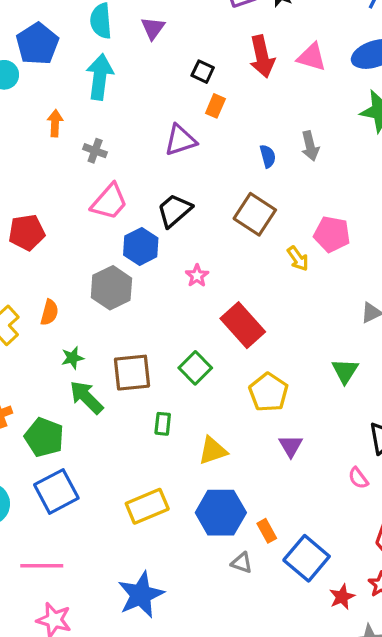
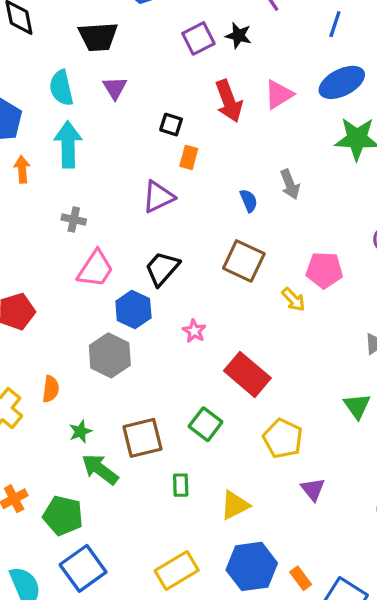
pink triangle: (312, 57) -> (279, 94), turned -40
orange arrow: (55, 123) -> (22, 169), moved

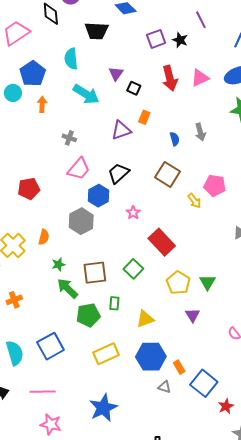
purple triangle: (115, 88) -> (116, 74), moved
cyan arrow: (68, 144) -> (86, 94), moved, turned 116
orange rectangle: (189, 157) -> (144, 117), moved
green triangle: (357, 406) -> (207, 282), moved
green pentagon: (63, 516) -> (88, 315), moved, turned -30

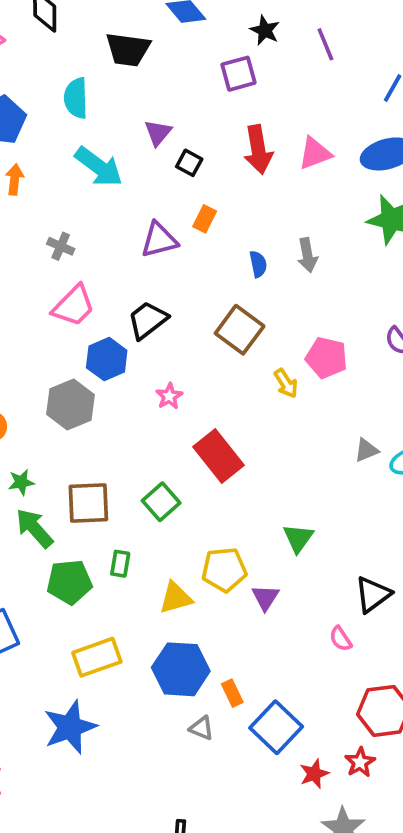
black star: (180, 40) -> (265, 30), moved
yellow pentagon: (178, 283) -> (224, 570), moved, turned 30
blue star: (103, 408) -> (70, 727), moved

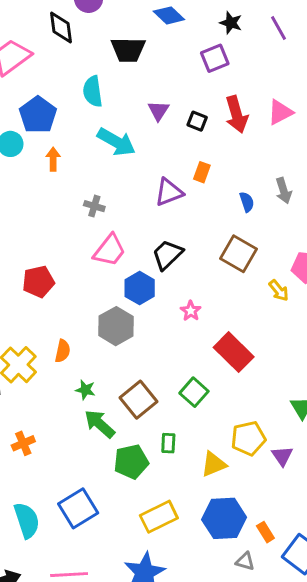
black square: (189, 163) -> (197, 121), moved
green star: (21, 482) -> (85, 390), turned 30
brown square: (88, 503) -> (139, 400), turned -30

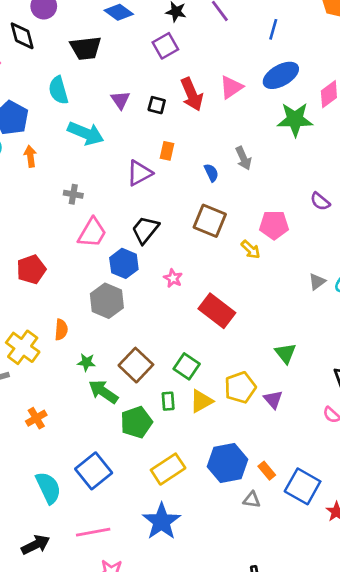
green square: (194, 392) -> (187, 366), moved
yellow triangle: (214, 464) -> (201, 401), moved

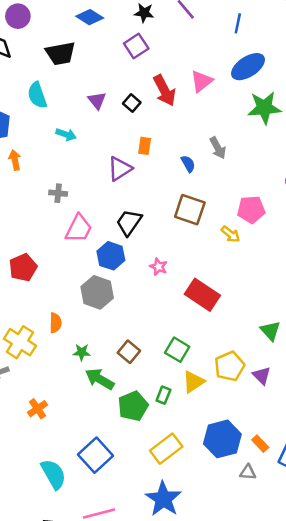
black square: (157, 105) -> (132, 103), turned 30
cyan arrow: (86, 133) -> (66, 134), size x0.6
brown square: (136, 365) -> (129, 352), size x0.7
green rectangle: (168, 401) -> (163, 395), moved, turned 30

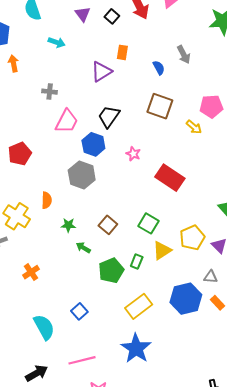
green arrow: (100, 379) -> (83, 248), size x0.6
blue square: (96, 455) -> (79, 311), size x0.6
gray triangle: (248, 472) -> (211, 277), moved

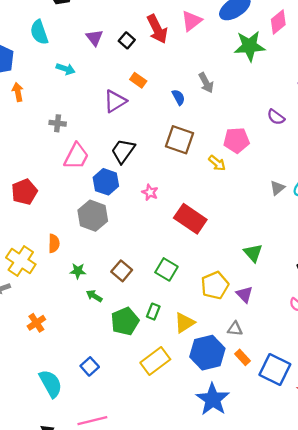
orange rectangle: (122, 52) -> (138, 80), turned -64
yellow triangle: (162, 250) -> (184, 323), moved
blue star: (136, 348) -> (213, 399), moved

